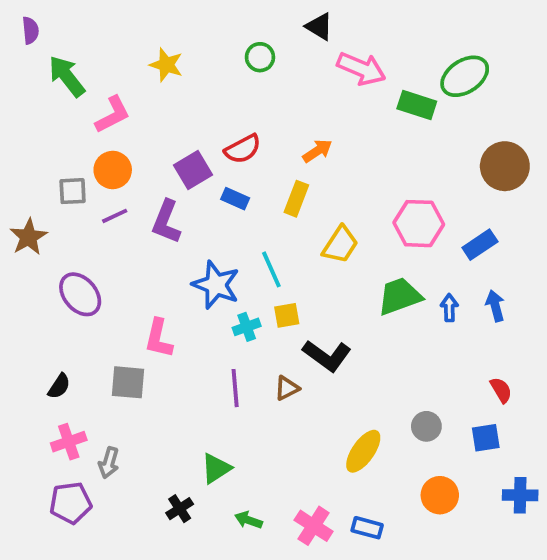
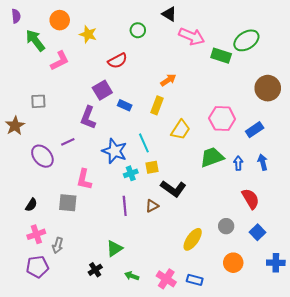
red semicircle: (243, 149) -> (118, 61), moved
orange circle: (113, 170) -> (60, 20), moved
purple line: (115, 216) -> (68, 142), moved
red semicircle: (501, 390) -> (250, 199), moved, size x1.5
blue square: (486, 438) -> (258, 232), turned -35

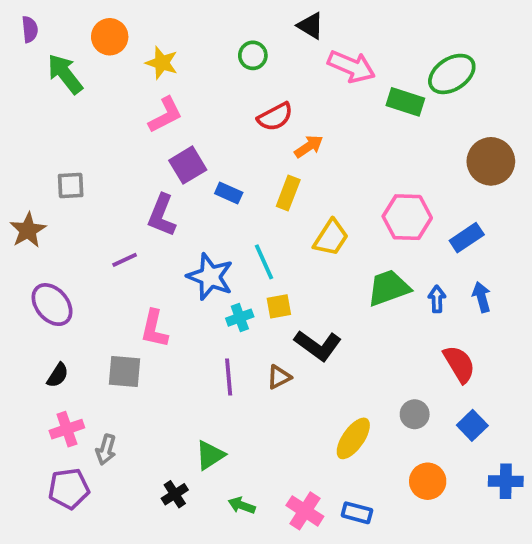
pink L-shape: (60, 61) -> (165, 115), moved
red semicircle: (118, 61) -> (275, 117), moved
purple ellipse: (42, 156) -> (52, 305), moved

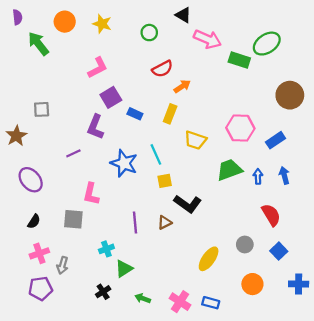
yellow star: (162, 63) -> (102, 24), moved
yellow trapezoid: (331, 238) -> (195, 140), turned 75
cyan cross: (240, 318) -> (106, 249), moved

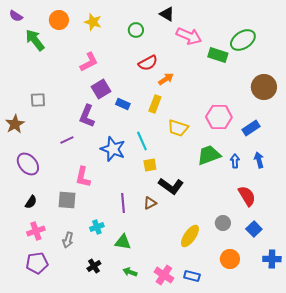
purple semicircle: (17, 17) -> (16, 16), turned 128
gray arrow: (62, 265) -> (68, 240), moved
green triangle: (124, 269) -> (123, 242), moved, turned 42

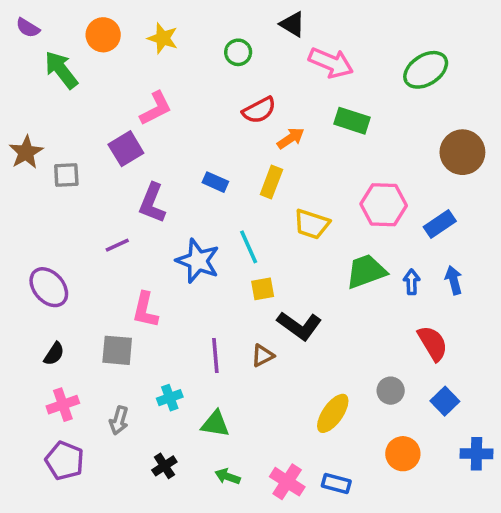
green rectangle: (218, 55) -> (352, 121), moved
purple square: (101, 89) -> (126, 149), moved
brown star: (15, 124) -> (26, 152), moved
purple pentagon: (37, 263) -> (65, 461), turned 30

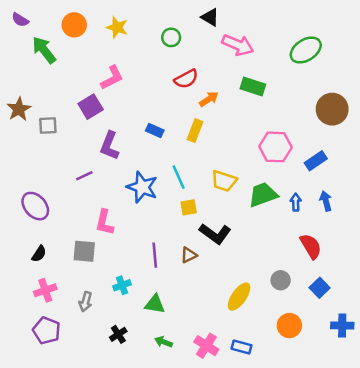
yellow trapezoid: (312, 224) -> (224, 181), moved

